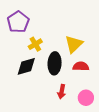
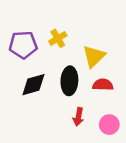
purple pentagon: (18, 22) -> (23, 45), moved, turned 30
yellow cross: (35, 44) -> (58, 38), moved

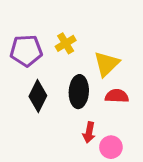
black diamond: (33, 85) -> (38, 96), turned -48
pink circle: (109, 125) -> (111, 147), moved

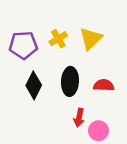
yellow triangle: (107, 64) -> (91, 39), moved

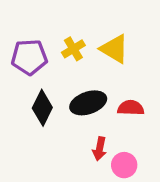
yellow triangle: (91, 39) -> (114, 49), turned -45
black ellipse: (70, 81) -> (88, 103), turned 68

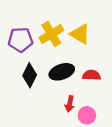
yellow cross: (73, 49) -> (51, 34), size x1.5

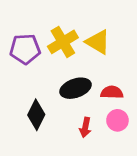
black diamond: (30, 75) -> (36, 115), moved
pink circle: (87, 115) -> (117, 120), moved

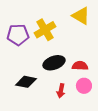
yellow triangle: (98, 42) -> (81, 16), moved
black diamond: (36, 115) -> (26, 82), turned 75

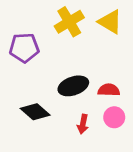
yellow cross: (45, 30) -> (69, 22), moved
black diamond: (26, 82) -> (35, 112), turned 30

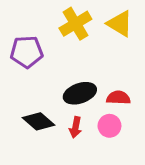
pink circle: (114, 117) -> (109, 126), moved
red arrow: (83, 124) -> (75, 127), moved

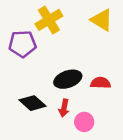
yellow cross: (75, 24) -> (49, 20), moved
pink circle: (109, 126) -> (84, 122), moved

